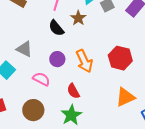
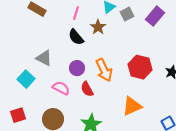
red semicircle: (73, 91) -> (87, 89), moved
orange triangle: (125, 97) -> (132, 106), moved

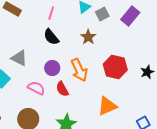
brown star: (98, 27) -> (88, 37), moved

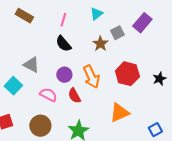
gray square: (102, 14) -> (117, 33), moved

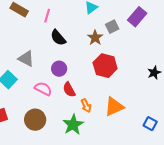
pink line: (63, 20) -> (47, 16), moved
red hexagon: (127, 74) -> (105, 66), moved
orange arrow: (91, 77) -> (86, 106), moved, size x0.6
blue square: (155, 130) -> (150, 124), turned -32

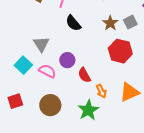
gray square: (112, 27) -> (130, 22), moved
gray triangle: (26, 59) -> (41, 44), turned 30
purple circle: (59, 69) -> (67, 60), moved
pink semicircle: (43, 89) -> (47, 71), moved

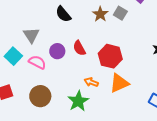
gray square: (130, 22) -> (120, 13), turned -32
red hexagon: (120, 51) -> (110, 56), moved
red semicircle: (84, 75) -> (79, 48), moved
orange arrow: (101, 91) -> (91, 82), turned 136

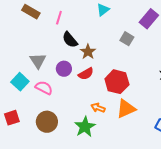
brown star: (100, 14) -> (88, 52), moved
red semicircle: (79, 48) -> (86, 74), turned -91
purple circle: (57, 51) -> (64, 69), moved

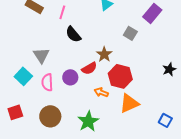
brown star: (88, 52) -> (104, 54), moved
purple circle: (64, 69) -> (70, 77), moved
pink semicircle: (44, 88) -> (47, 82), turned -120
orange arrow: (98, 108) -> (101, 92), moved

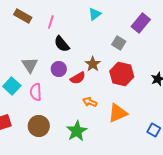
red hexagon: (120, 76) -> (122, 74), moved
purple circle: (70, 77) -> (59, 69), moved

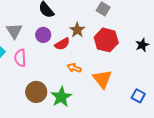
orange triangle: (118, 113) -> (102, 79), turned -45
brown circle: (39, 126) -> (36, 92), moved

